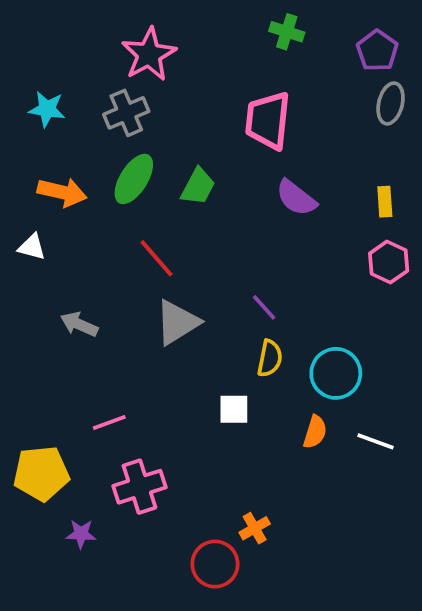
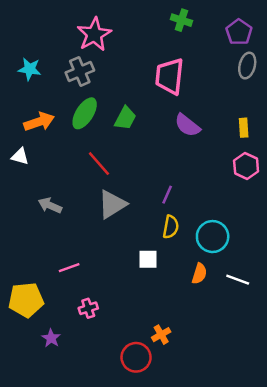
orange arrow: (62, 192) -> (39, 122), turned -32
purple line: (264, 307) -> (167, 195), turned 66
pink cross: (139, 487) -> (88, 308), size x0.6
purple star: (81, 534) -> (51, 338), turned 30

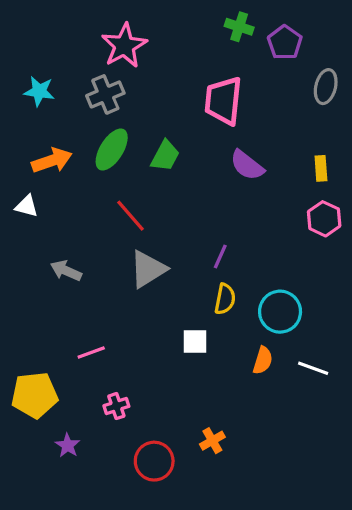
purple pentagon: (239, 32) -> (285, 42), moved
red circle: (136, 357) -> (154, 461), moved

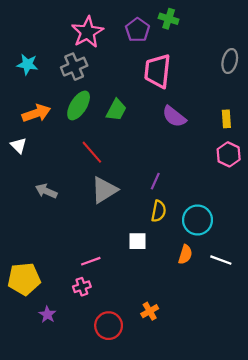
purple pentagon: (285, 42) -> (137, 30), moved
white triangle: (27, 206) -> (19, 146), turned 30
pink line: (91, 353) -> (91, 261), moved

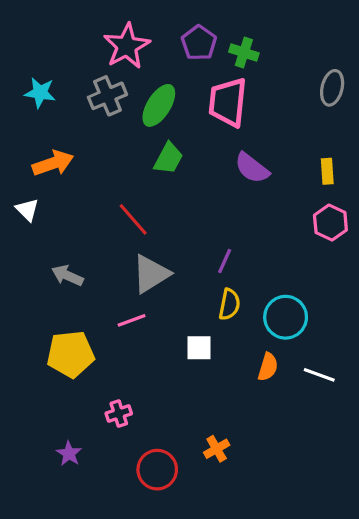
green cross: (169, 19) -> (244, 52), moved
green ellipse: (79, 105) -> (159, 105), moved
pink line: (91, 261) -> (132, 320), moved
yellow pentagon: (24, 279) -> (71, 354), moved

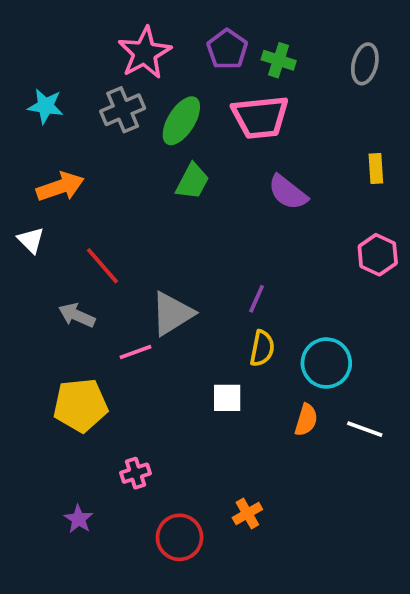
gray ellipse: (332, 88) -> (365, 64), moved
pink trapezoid: (228, 102) -> (260, 117), turned -102
yellow rectangle: (327, 171) -> (376, 168), moved
red line: (133, 219) -> (102, 266), moved
pink line: (132, 320) -> (135, 352), moved

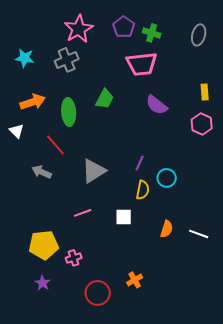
green ellipse: (181, 121) -> (69, 112), moved, turned -36
pink hexagon: (378, 255) -> (202, 124), moved
pink line: (135, 352) -> (83, 213), moved
cyan circle: (326, 363) -> (167, 178), moved, size x0.7
yellow pentagon: (80, 405) -> (44, 245), moved

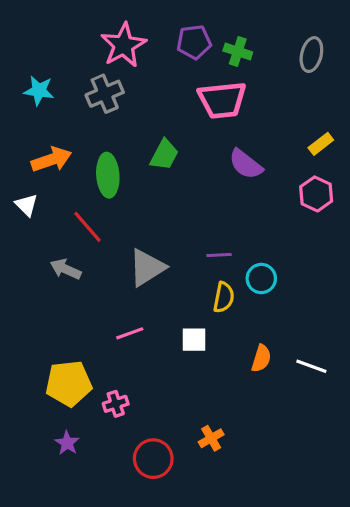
purple pentagon: (124, 27) -> (194, 42), turned 30
yellow rectangle: (205, 92) -> (321, 144), turned 56
purple line: (140, 163) -> (219, 255), turned 63

